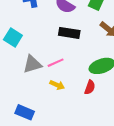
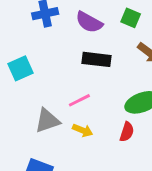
cyan square: (13, 38) -> (21, 68), turned 36
gray triangle: (32, 64) -> (47, 121), moved

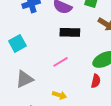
gray triangle: (47, 121) -> (24, 79), moved
yellow arrow: (83, 130) -> (59, 95), moved

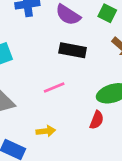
yellow arrow: (59, 95) -> (46, 131), turned -32

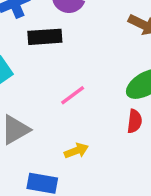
black rectangle: (73, 50) -> (45, 37), moved

